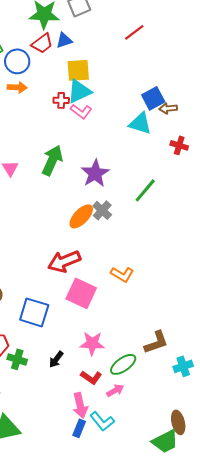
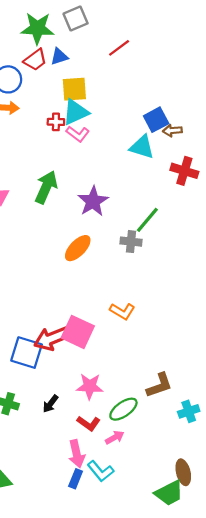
red line: (134, 32) -> (119, 48), moved
red cross: (179, 145) -> (184, 171), size x1.4
gray cross: (102, 210) -> (131, 242), moved, turned -36
red arrow: (64, 261) -> (52, 338), moved

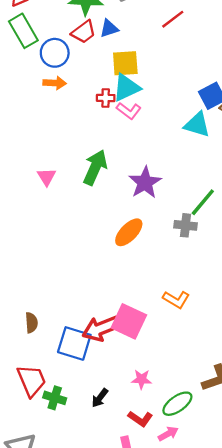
pink star: (90, 386) -> (141, 379), size x0.7

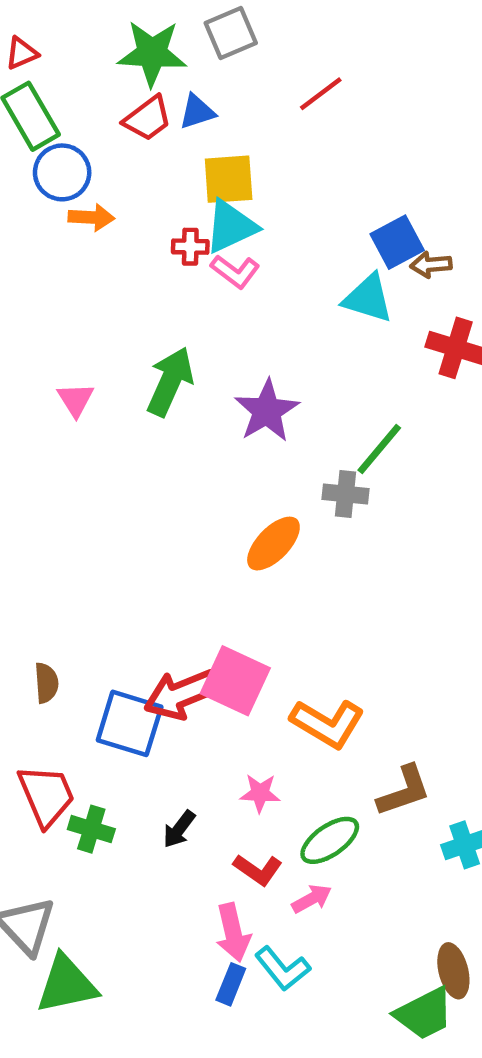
blue circle: (55, 53) -> (62, 172), moved
orange ellipse: (129, 232) -> (273, 544), moved
orange L-shape: (176, 299) -> (327, 723), moved, size x1.4

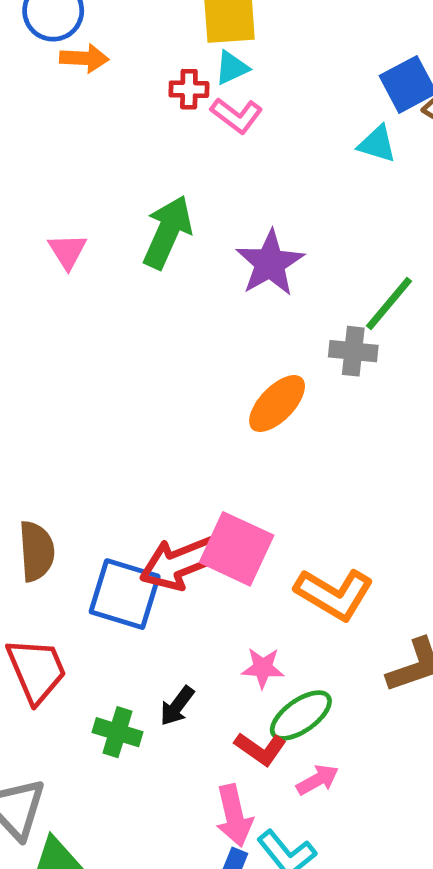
cyan triangle: (231, 226) -> (232, 68), size x0.6
cyan triangle: (368, 298) -> (377, 144), size x0.7
brown semicircle: (46, 683) -> (37, 551), size x1.4
green cross: (91, 829) -> (117, 732), moved
green ellipse: (330, 840) -> (301, 716), moved

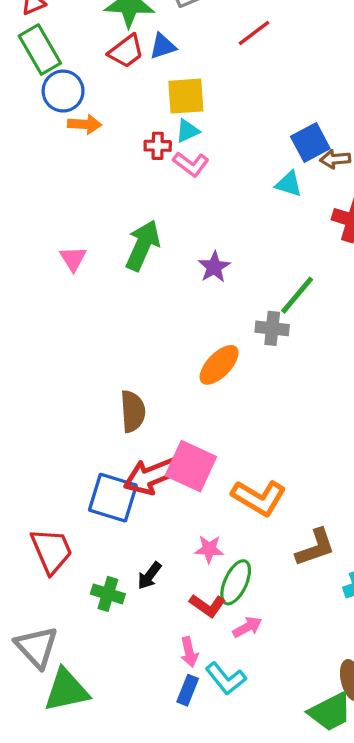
purple star: (270, 263) -> (214, 267), size x0.7
brown semicircle: (37, 551) -> (133, 411), moved
green ellipse: (301, 716) -> (236, 582), turned -30
pink arrow: (234, 816) -> (189, 652), size x0.7

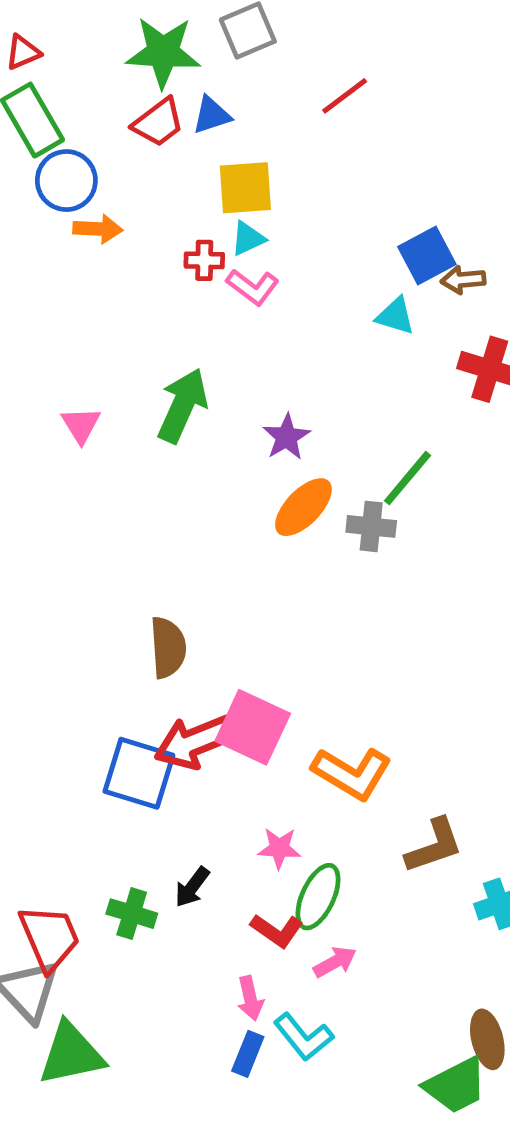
orange ellipse: (219, 365) -> (303, 507), moved
red trapezoid: (51, 551) -> (49, 938), moved

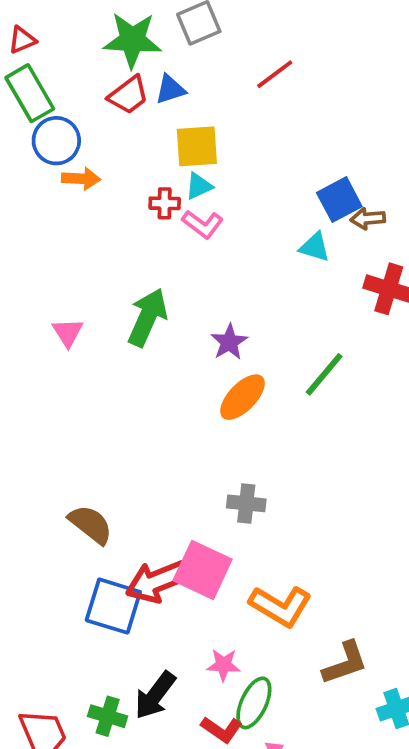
gray cross: (371, 526) -> (246, 503), moved
brown semicircle: (168, 647) -> (91, 524), moved, turned -48
black arrow: (192, 887) -> (155, 695), size x1.5

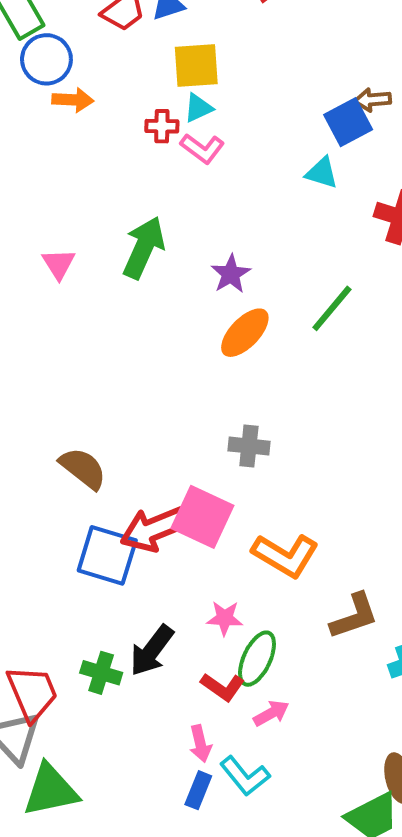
brown arrow: (368, 219) -> (372, 100), moved

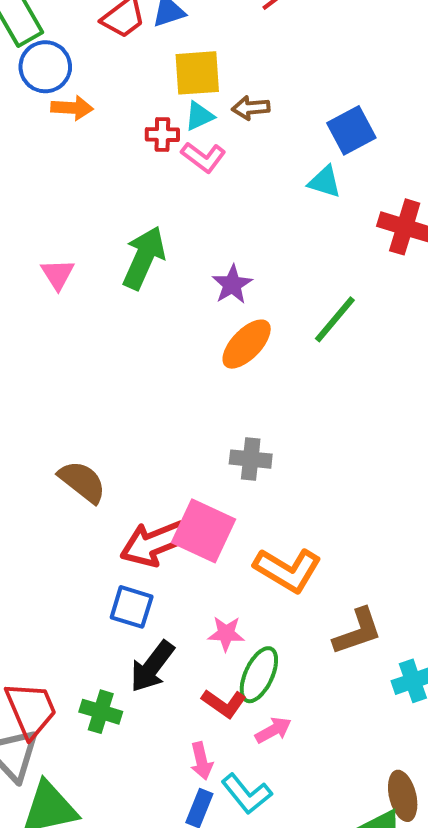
brown arrow: (372, 100) -> (251, 108), moved
blue square: (107, 555) -> (132, 607), moved, size x0.7
green cross: (101, 673) -> (101, 712), moved

